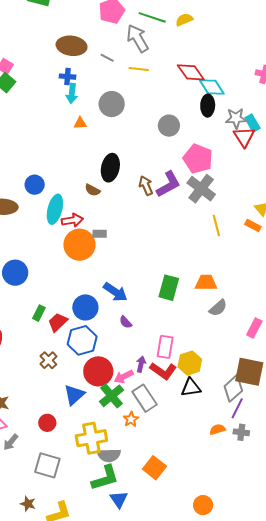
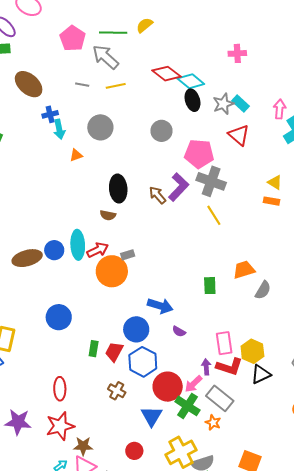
brown ellipse: (72, 46) -> (29, 84), moved, turned 52
red triangle: (244, 137) -> (239, 135), moved
blue circle: (35, 185) -> (54, 250), moved
yellow line: (216, 226) -> (214, 215), moved
green rectangle: (169, 288) -> (210, 286), size x0.7

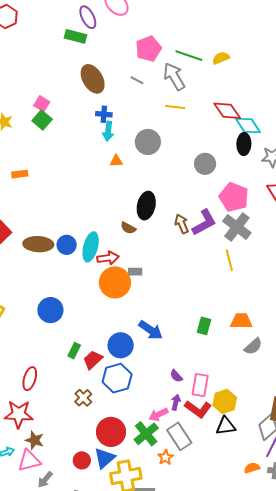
gray line: (82, 85) -> (137, 80), moved
purple semicircle: (179, 331) -> (176, 376), moved
red circle: (168, 387) -> (111, 432), moved
blue triangle: (152, 416) -> (105, 458), moved

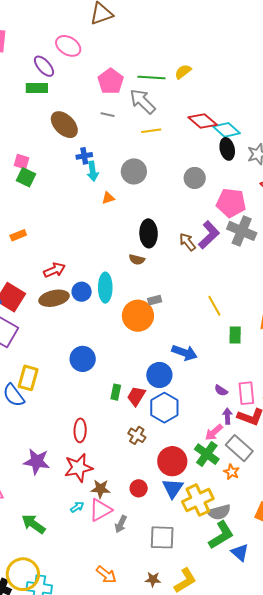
red arrow: (108, 258) -> (54, 270), moved
yellow line: (229, 260) -> (214, 306), moved
red circle: (82, 460) -> (139, 488), moved

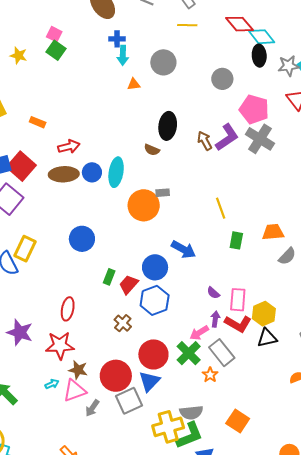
orange rectangle: (18, 235) -> (38, 122), moved, turned 35
red circle: (139, 488) -> (116, 376), size x1.8
yellow cross: (198, 500) -> (168, 427), moved
gray square: (162, 537) -> (129, 401), moved, turned -36

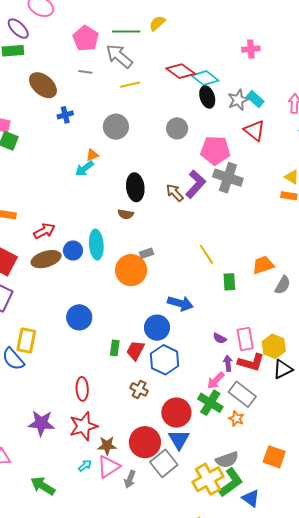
cyan arrow: (123, 55) -> (84, 168), moved, turned 66

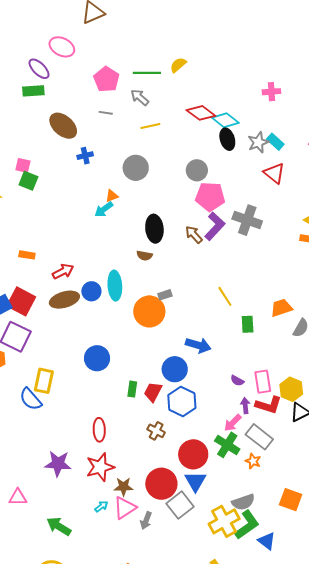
gray arrow: (119, 56) -> (140, 97), size x0.7
pink pentagon: (215, 150) -> (210, 197), moved

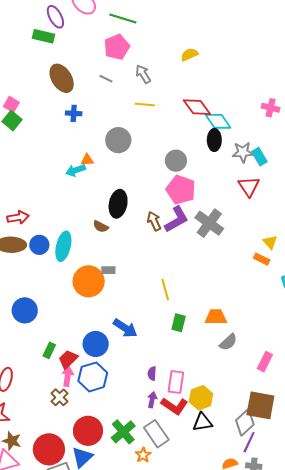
green line: (147, 73) -> (123, 19), moved
purple semicircle: (237, 381) -> (152, 373), turned 48
pink arrow: (233, 423) -> (68, 376), moved, turned 126

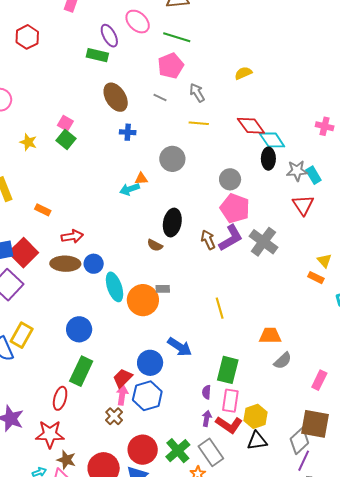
cyan ellipse: (63, 246) -> (115, 287), moved, turned -32
green rectangle: (179, 323) -> (228, 370), moved, size x1.5
green rectangle: (49, 350) -> (81, 371), moved, size x1.8

